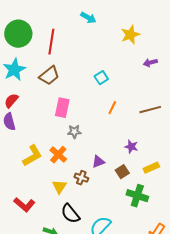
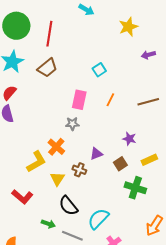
pink rectangle: (62, 108) -> (79, 100), moved
yellow L-shape: (32, 156) -> (36, 162), moved

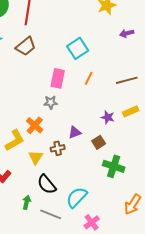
cyan square: (99, 70) -> (78, 48), size x1.5
yellow rectangle: (149, 160) -> (131, 111), moved
brown cross: (79, 170) -> (58, 148), turned -32
green arrow: (48, 224) -> (27, 202), turned -96

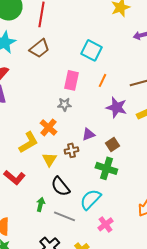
cyan square: (78, 48) -> (91, 50), turned -30
purple star: (108, 117) -> (116, 107), moved, size x1.5
green cross: (114, 166) -> (106, 168), moved

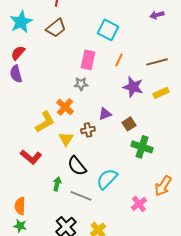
green cross: (106, 168) -> (142, 147), moved
pink cross: (105, 224) -> (139, 204), moved

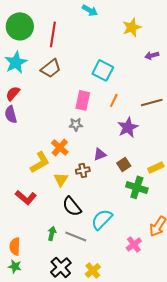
purple star: (133, 87) -> (128, 127), turned 30
yellow rectangle: (161, 93) -> (156, 167), moved
green arrow: (57, 184) -> (52, 233), moved

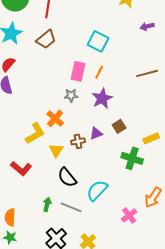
orange line: (114, 100) -> (99, 72), moved
purple star: (128, 127) -> (102, 98), moved
purple triangle: (100, 154) -> (96, 133), moved
brown square: (124, 164) -> (119, 126), moved

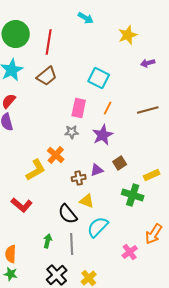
orange line: (99, 72) -> (108, 108), moved
yellow triangle: (56, 150) -> (87, 201), moved, turned -42
gray line: (71, 207) -> (72, 244), turned 65

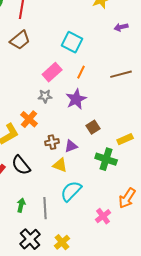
pink rectangle: (79, 108) -> (52, 72), turned 36
purple triangle: (97, 170) -> (71, 146), moved
black semicircle: (68, 214) -> (21, 165), moved

